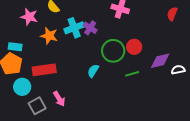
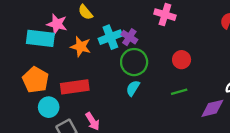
cyan rectangle: (15, 47) -> (40, 38), moved, size x1.6
green circle: (113, 51) -> (134, 62), moved
purple diamond: (160, 61) -> (212, 108), moved

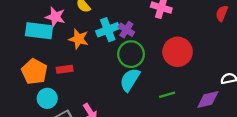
red circle: (182, 60) -> (178, 52), size x1.6
red rectangle: (75, 87) -> (65, 69), moved, size x0.6
cyan semicircle: (133, 88) -> (130, 80), size x1.5
green line: (179, 92) -> (167, 95), moved

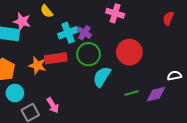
orange star: (79, 39) -> (37, 65), moved
red rectangle: (65, 69) -> (56, 58), moved, size x1.5
cyan semicircle: (130, 80) -> (102, 77), moved
green line: (167, 95) -> (131, 93), moved

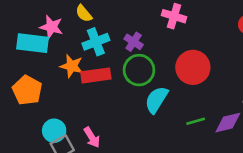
cyan cross: (68, 33) -> (96, 42), moved
orange star: (37, 65) -> (72, 66), moved
cyan circle: (15, 93) -> (54, 131), moved

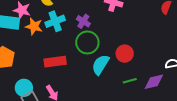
orange star: (72, 66) -> (34, 26), moved
red circle: (193, 67) -> (125, 54), moved, size x0.7
red rectangle: (96, 75) -> (55, 62), moved

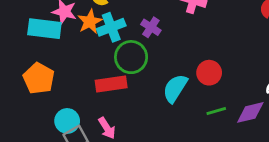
orange star: (34, 26) -> (90, 22), moved, turned 30
green circle: (87, 42) -> (131, 57), moved

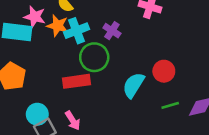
orange star: (90, 22) -> (58, 26), turned -30

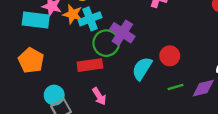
purple cross: (112, 31) -> (122, 33), moved, size x1.5
pink arrow: (73, 121) -> (99, 96), moved

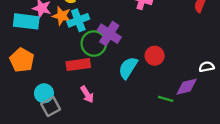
green line: (176, 87) -> (166, 99), moved, turned 32

